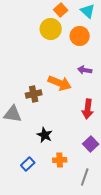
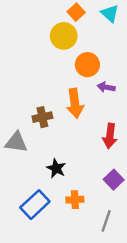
orange circle: (80, 36) -> (87, 65), moved
orange arrow: (60, 83) -> (75, 103), turned 60
blue rectangle: (28, 164) -> (35, 205), size x1.6

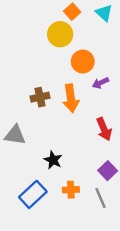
purple arrow: (106, 87) -> (100, 83), turned -35
brown cross: (42, 117) -> (40, 97), moved
red arrow: (110, 136) -> (104, 129), turned -30
gray line: (106, 221) -> (100, 198), moved, turned -42

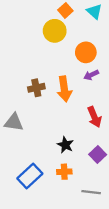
orange circle: (83, 62) -> (86, 52), moved
black star: (53, 160) -> (65, 145), moved
gray line: (100, 198) -> (91, 192), moved, turned -60

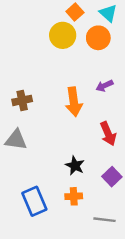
orange circle: (86, 52) -> (98, 38), moved
brown cross: (36, 88) -> (22, 100), moved
blue rectangle: (30, 176) -> (34, 201), turned -70

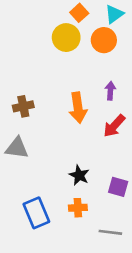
cyan triangle: (108, 13) -> (114, 14), turned 42
purple arrow: (104, 86) -> (110, 91), turned 119
red arrow: (108, 134) -> (114, 126), moved, turned 65
purple square: (112, 177) -> (118, 187), turned -30

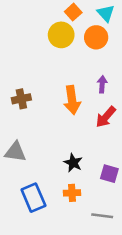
cyan triangle: (114, 14) -> (106, 13), turned -36
gray triangle: (17, 148) -> (15, 152), moved

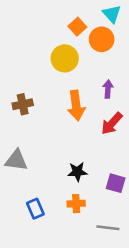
orange square: (73, 12) -> (77, 27), moved
yellow circle: (61, 35) -> (65, 58), moved
black star: (73, 163) -> (77, 172), turned -30
blue rectangle: (33, 198) -> (35, 209), size x0.7

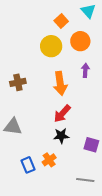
orange circle: (102, 39) -> (80, 41), moved
red arrow: (112, 123) -> (62, 114), moved
orange cross: (76, 204) -> (49, 160), moved, turned -32

